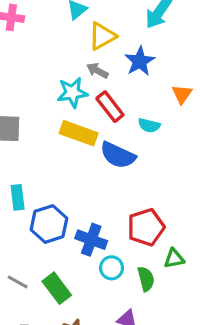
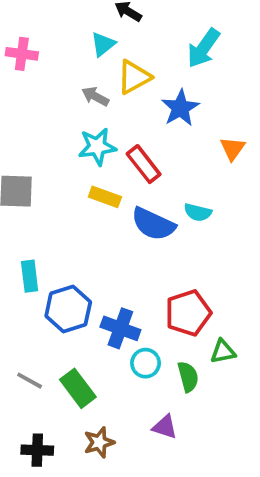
gray arrow: (97, 71) -> (95, 96), moved
cyan semicircle: (149, 125) -> (198, 212), moved
yellow rectangle: (79, 133) -> (105, 197), size x0.7

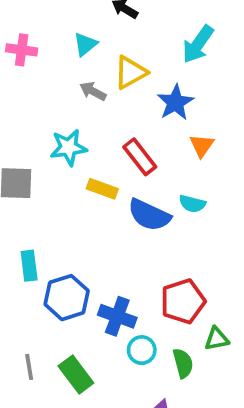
cyan triangle: (103, 44) -> (85, 44), moved
cyan star: (97, 147) -> (68, 147), moved
orange triangle: (233, 149) -> (202, 146), moved
gray line: (30, 381) -> (29, 367), turned 52

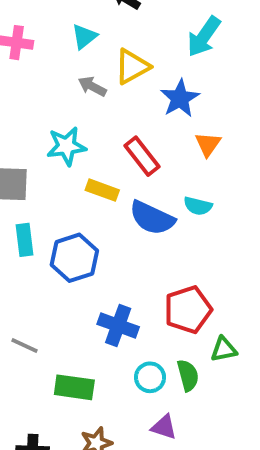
cyan rectangle: (29, 266) -> (24, 240), moved
blue hexagon: (67, 298) -> (74, 258), moved
cyan circle: (142, 350) -> (150, 377), moved
gray line: (29, 367) -> (24, 345), moved, turned -56
green rectangle: (76, 374) -> (74, 387), turned -45

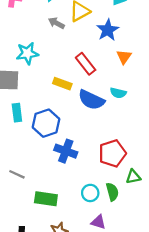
cyan star: (66, 146) -> (27, 53), moved
blue cross: (118, 326) -> (66, 151), moved

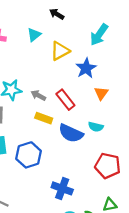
gray arrow: (56, 23) -> (38, 95), moved
blue cross: (66, 151) -> (62, 188), moved
red pentagon: (112, 153) -> (108, 166), moved, turned 30

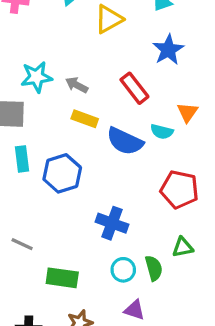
blue star: (86, 68) -> (168, 50), moved
orange triangle: (101, 93) -> (188, 112), moved
red rectangle: (65, 100) -> (134, 88), moved

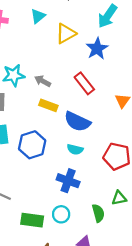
blue star: (168, 50) -> (97, 49), moved
cyan semicircle: (162, 132) -> (75, 149), moved
cyan circle: (123, 270) -> (61, 214), moved

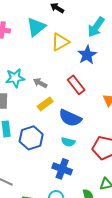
cyan triangle: (38, 16) -> (36, 27), size x1.5
yellow rectangle: (48, 105) -> (45, 104), turned -56

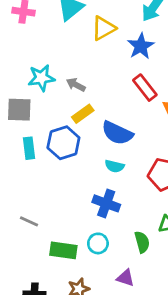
red rectangle: (76, 85) -> (145, 88), moved
blue hexagon: (31, 138) -> (63, 143), moved

